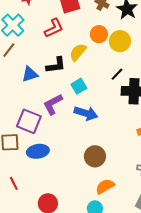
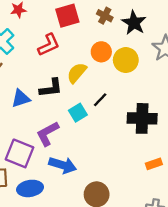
black line: (117, 74) -> (100, 100), moved
blue arrow: (86, 113) -> (63, 165), moved

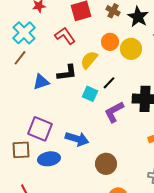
red L-shape: (49, 45) -> (65, 36), turned -100
cyan square: (78, 113) -> (90, 94), turned -35
purple L-shape: (48, 134) -> (114, 112), moved

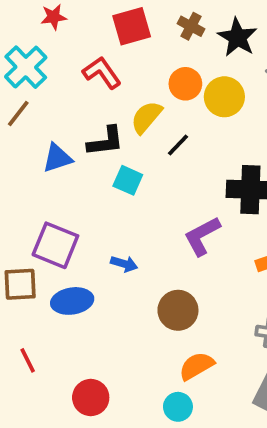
black line: (109, 83) -> (178, 145), moved
cyan square: (90, 94) -> (128, 180), moved
purple L-shape: (114, 112) -> (202, 236), moved
blue arrow: (77, 139) -> (124, 264), size x0.6

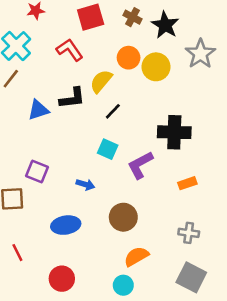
black line: (178, 145) -> (113, 111), moved
cyan square: (128, 180) -> (108, 149), moved
purple square: (55, 245) -> (37, 171), size x0.7
blue ellipse: (72, 301) -> (66, 225), moved

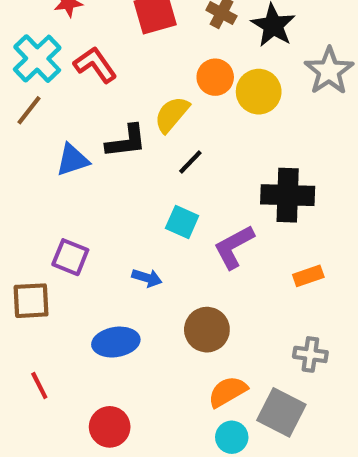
red L-shape: (70, 50) -> (95, 65), moved
gray square: (191, 277) -> (281, 412), moved
cyan circle: (123, 285) -> (232, 437), moved

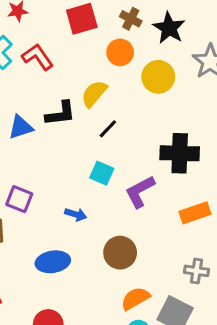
orange circle: (215, 77) -> (120, 52), moved
orange rectangle: (308, 276) -> (195, 213), size x1.4

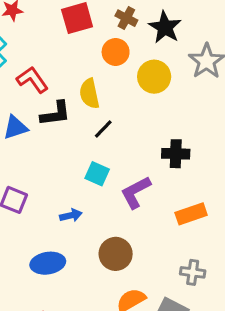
red L-shape: (38, 57) -> (32, 80), moved
yellow semicircle: (94, 94) -> (89, 94), turned -52
black cross: (180, 153) -> (176, 154), size x0.7
blue arrow: (76, 214) -> (71, 215), turned -30

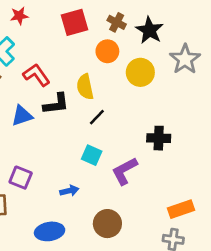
orange rectangle: (191, 214) -> (181, 209), moved

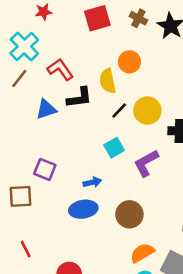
orange circle: (107, 51) -> (129, 62), moved
yellow circle: (140, 72) -> (147, 111), moved
cyan square: (92, 155) -> (114, 148), turned 36
blue ellipse: (50, 231) -> (83, 209), moved

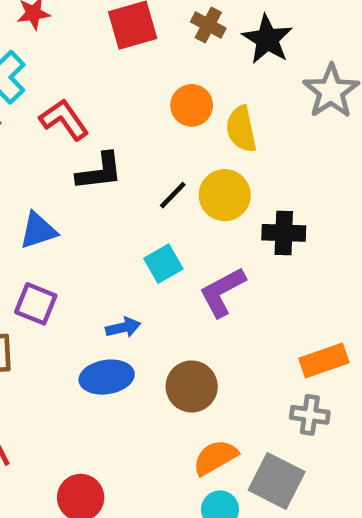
yellow semicircle: (108, 81) -> (241, 129), moved
blue triangle: (46, 109) -> (38, 231), moved

